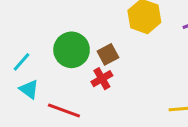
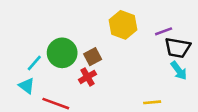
cyan line: (21, 62) -> (34, 63), moved

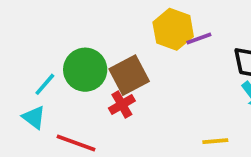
purple line: (164, 31) -> (199, 38), moved
brown square: (93, 57) -> (129, 75), size x1.5

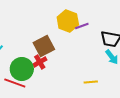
green circle: (85, 70) -> (22, 69), moved

